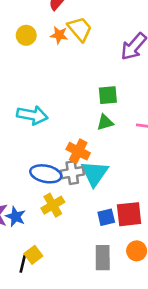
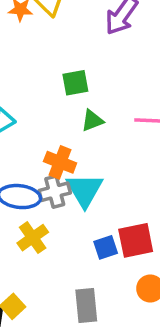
green square: (108, 95) -> (75, 83), moved
gray rectangle: (103, 258) -> (86, 306), moved

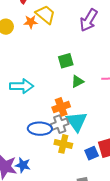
orange cross: (60, 162) -> (61, 107), turned -36
yellow cross: (33, 238) -> (63, 144), moved, turned -36

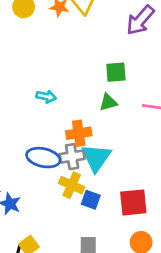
green square: (66, 61) -> (116, 72), moved
cyan arrow: (22, 86) -> (46, 96), moved, size x0.6
blue square: (92, 153) -> (91, 200), moved, turned 32

